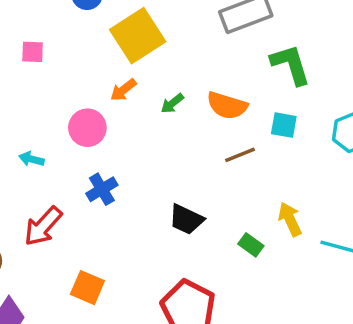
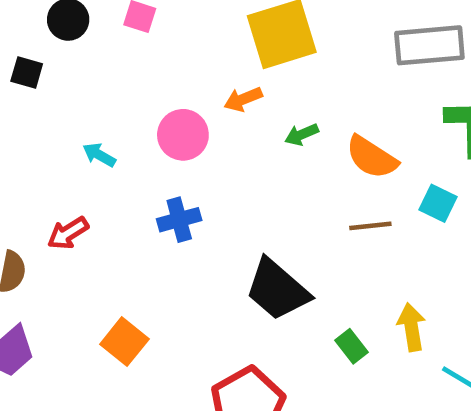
black trapezoid: (186, 219) -> (277, 290), size x1.4
red arrow: (43, 226) -> (68, 233), moved, size x0.7

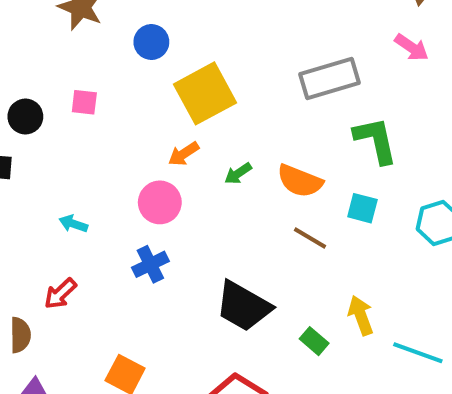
pink circle: (183, 135) -> (160, 202), moved
brown line: (370, 226) -> (310, 238), turned 48

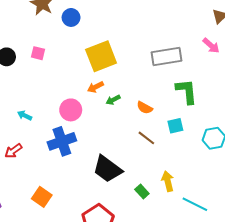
blue circle: (151, 42) -> (71, 17), moved
orange arrow: (184, 154) -> (95, 87), moved
orange semicircle: (300, 181) -> (145, 108), size x0.7
cyan square: (362, 208) -> (175, 126), turned -35
blue cross: (150, 264) -> (62, 141), size x1.5

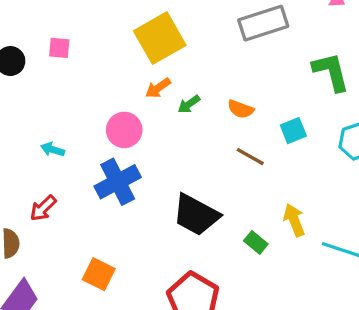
green L-shape: (186, 91) -> (331, 72), moved

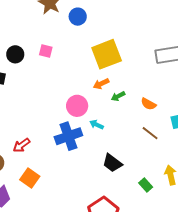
cyan arrow: (53, 149) -> (97, 125), moved
black trapezoid: (196, 215) -> (112, 163), size x0.7
orange square: (99, 274) -> (30, 178), moved

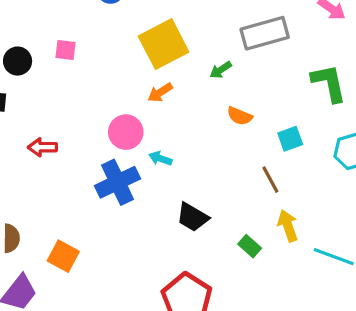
green arrow: (118, 96) -> (221, 70), moved
brown line: (150, 133) -> (270, 180), moved, turned 30
red arrow: (22, 145) -> (42, 147), moved, turned 42

